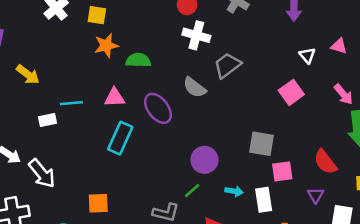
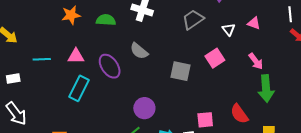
green semicircle: (138, 60) -> (106, 20), moved
gray trapezoid: (227, 65) -> (193, 19), moved
white rectangle: (48, 120) -> (13, 78), moved
gray square: (261, 144) -> (180, 71), moved

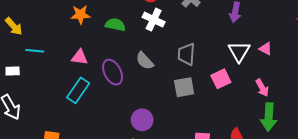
gray trapezoid: (193, 19) -> (186, 54), moved, turned -60
white triangle: (229, 29) -> (239, 52), size x1.6
cyan line: (42, 59) -> (35, 51), moved
gray square: (180, 71) -> (184, 87), turned -30

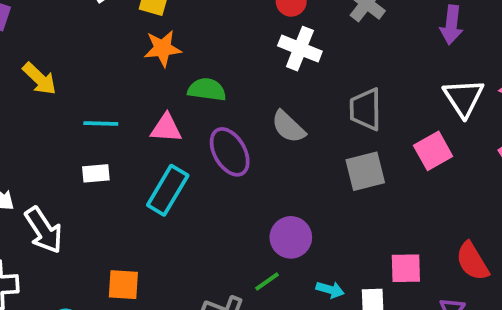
green semicircle: (115, 25) -> (207, 90), moved
cyan line: (35, 51) -> (101, 124), moved
white rectangle: (13, 71) -> (96, 173), moved

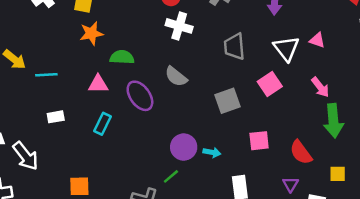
gray trapezoid: (366, 109) -> (234, 46), moved
cyan line: (101, 124) -> (46, 75), moved
cyan rectangle: (168, 190) -> (103, 124), size x0.7
pink square: (406, 268) -> (259, 141), moved
cyan arrow: (330, 290) -> (212, 152), moved

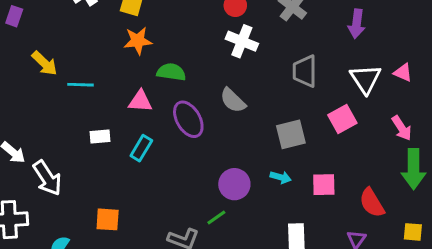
white rectangle: (56, 117) -> (100, 137), moved
cyan arrow: (212, 152) -> (281, 177), moved

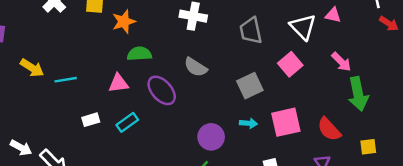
orange star: (138, 41) -> (124, 22), moved
cyan rectangle: (141, 148) -> (127, 122), turned 35
pink square: (324, 185) -> (286, 122), size x1.4

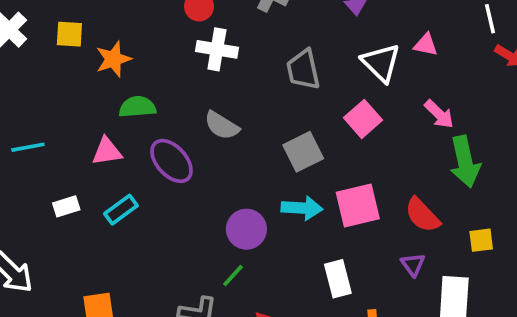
cyan arrow: (249, 123) -> (302, 208), size x1.5

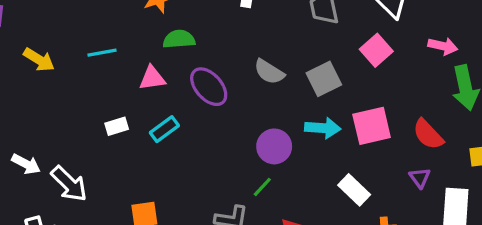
pink arrow: (439, 114) -> (443, 46), turned -32
gray semicircle: (222, 125) -> (269, 72), moved
cyan line: (28, 147) -> (102, 53), moved
white rectangle: (338, 279) -> (354, 190), turned -32

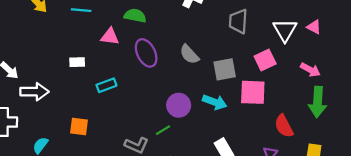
pink square: (372, 126) -> (253, 92), moved
cyan rectangle: (164, 129) -> (106, 85), moved
white arrow: (69, 184) -> (34, 92), turned -60

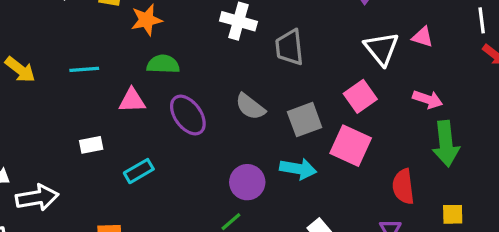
gray trapezoid: (238, 21) -> (289, 47), moved
pink square: (253, 92) -> (351, 146), turned 32
red semicircle: (284, 126) -> (403, 187), turned 30

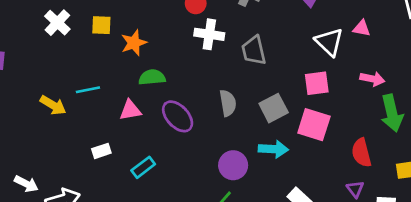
yellow arrow: (20, 70) -> (53, 105), moved
pink square: (360, 96) -> (317, 83), turned 35
gray semicircle: (250, 107) -> (228, 103), turned -130

